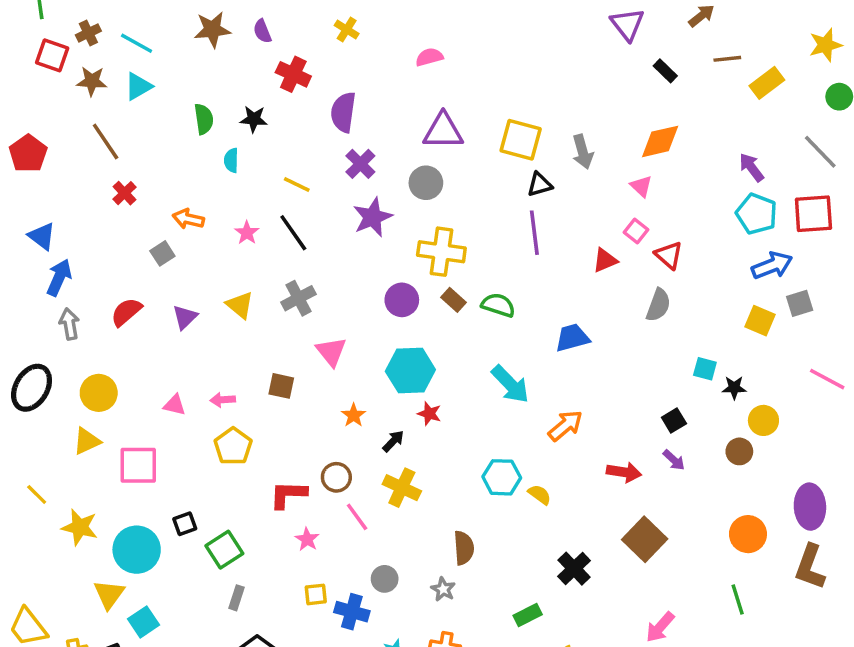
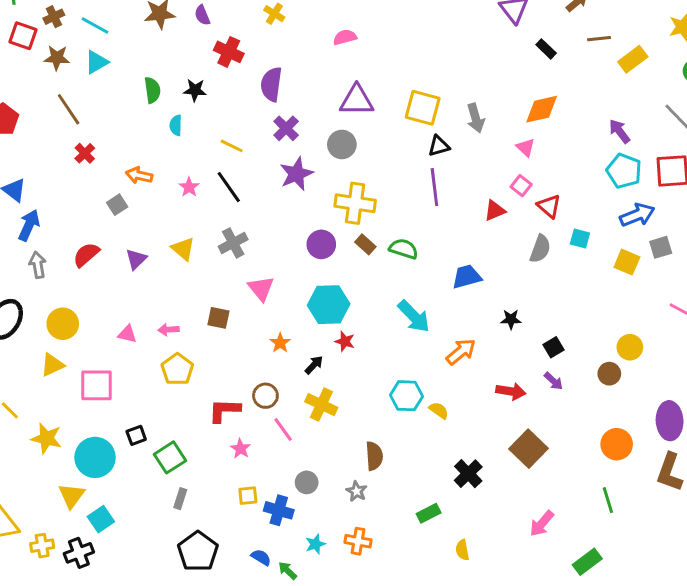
cyan square: (705, 369) -> (580, 239), moved
black star: (734, 388) -> (511, 319), moved

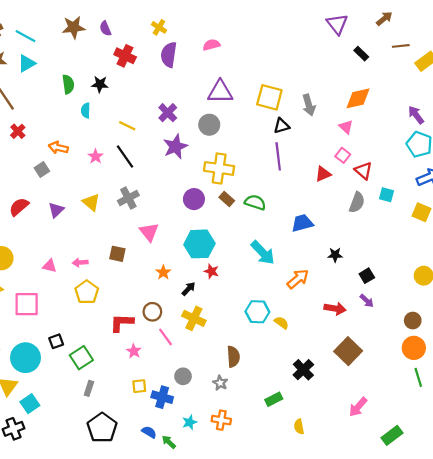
purple semicircle: (271, 84) -> (169, 55), moved
brown circle: (609, 374) -> (413, 321), moved
green line: (608, 500) -> (418, 377), moved

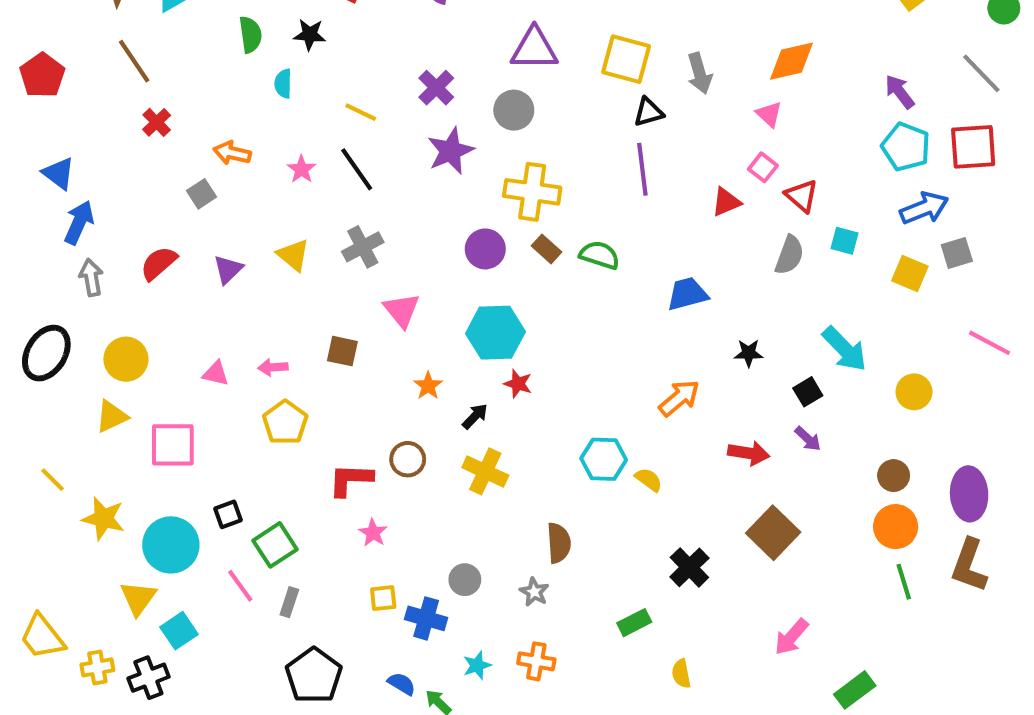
cyan arrow: (263, 253) -> (845, 349), moved
pink line: (166, 337) -> (240, 586), moved

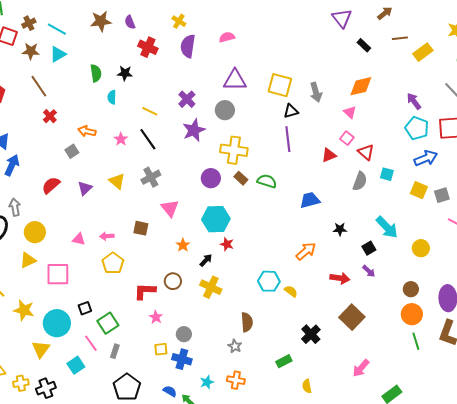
gray square: (957, 253) -> (442, 195), moved
gray arrow: (91, 278) -> (15, 207), moved
gray circle: (465, 580) -> (184, 334), moved
cyan square: (179, 631) -> (76, 365), moved

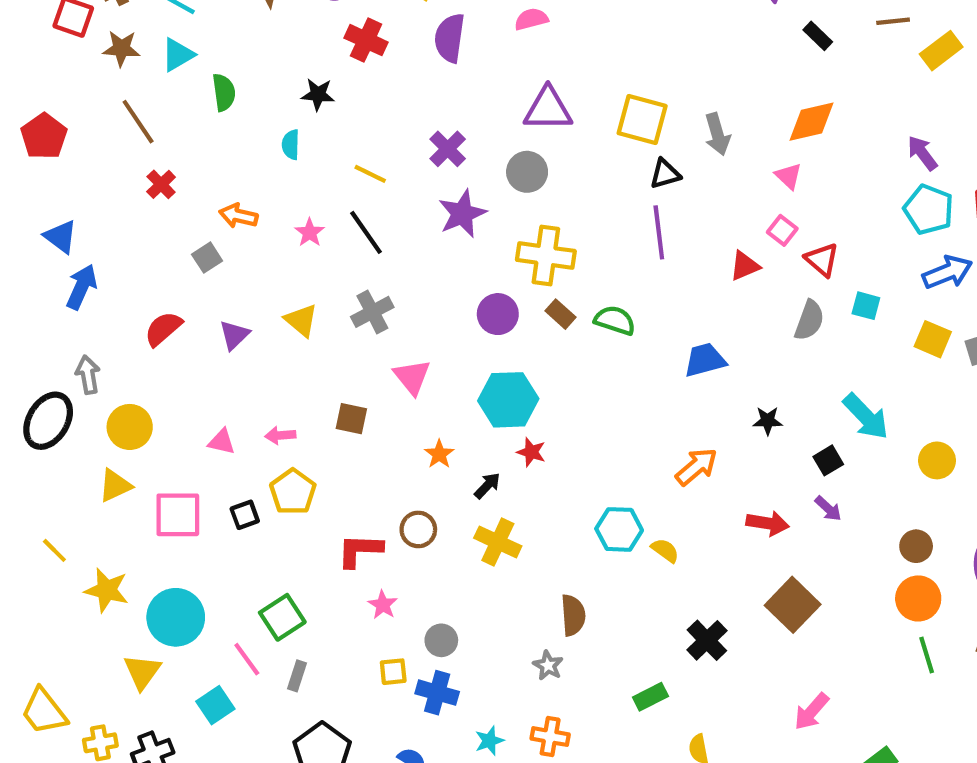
green semicircle: (96, 73) -> (224, 92), moved
black square: (85, 308) -> (245, 515), moved

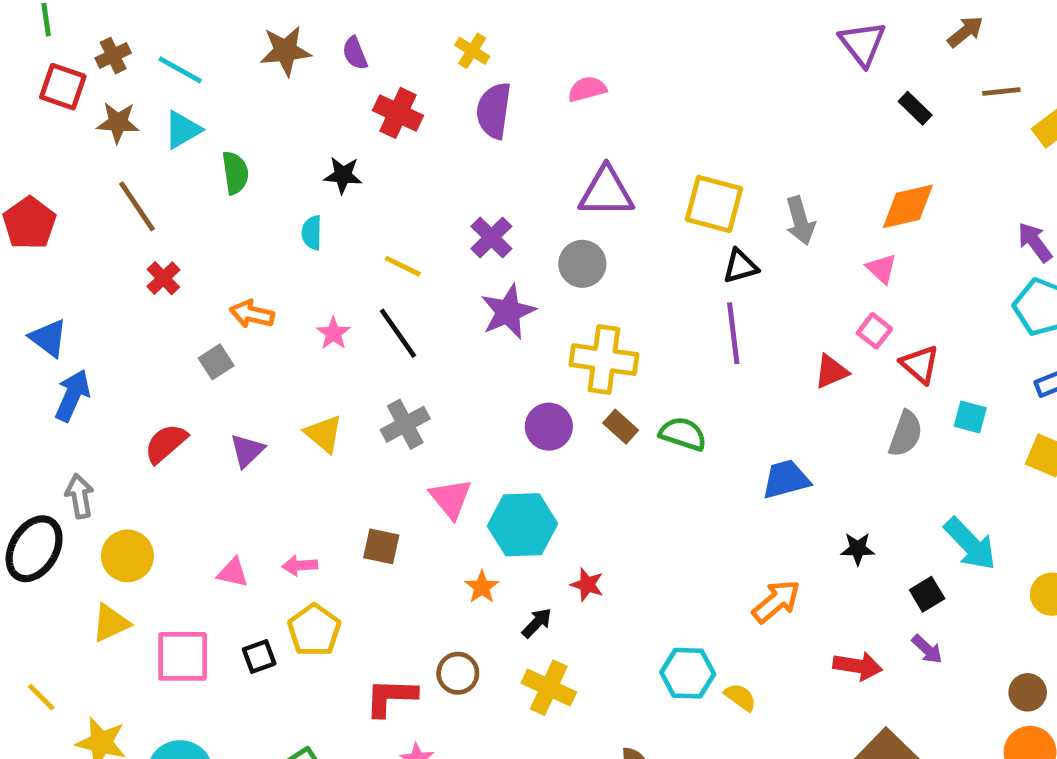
cyan hexagon: (508, 400) -> (522, 525), moved

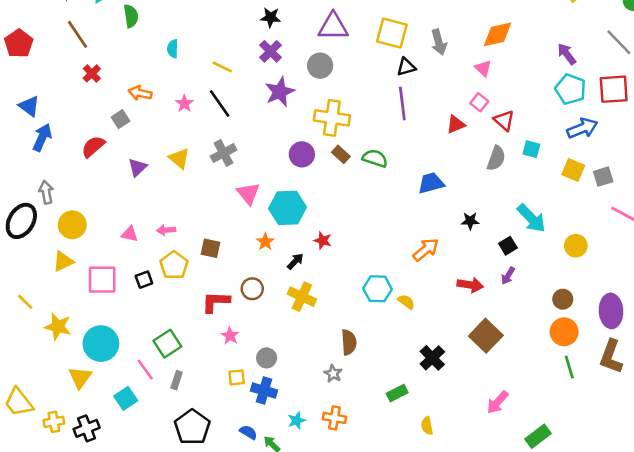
black star: (343, 175) -> (271, 17), moved
red semicircle: (166, 443) -> (93, 147), moved
brown square: (381, 546) -> (211, 248), moved
purple arrow: (927, 649) -> (508, 276), turned 78

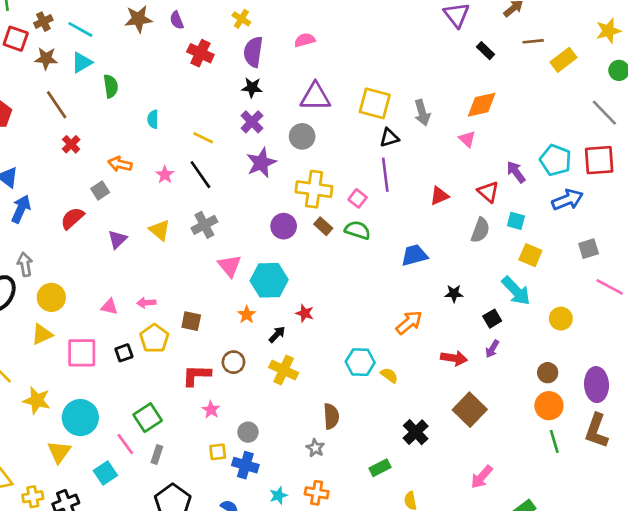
purple arrow: (567, 54) -> (516, 172), moved
pink square: (479, 102) -> (358, 198), moved
yellow square: (573, 170) -> (530, 255), moved

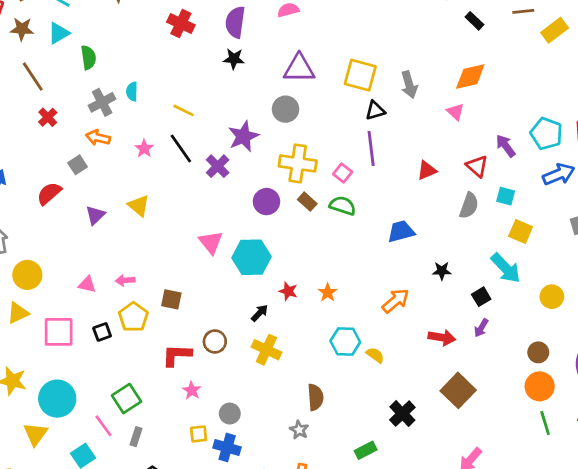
purple cross: (252, 122) -> (218, 166), moved
gray cross: (204, 225) -> (102, 102), moved
orange star: (247, 315) -> (328, 293), moved

